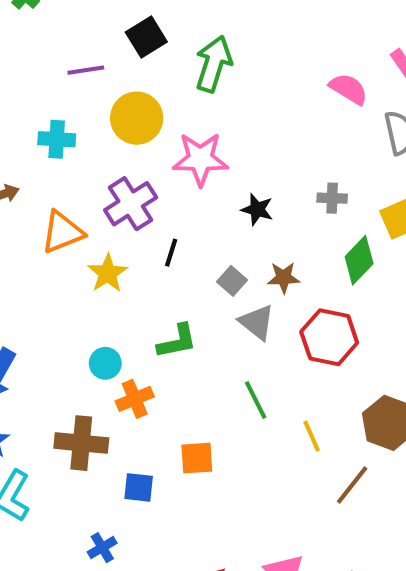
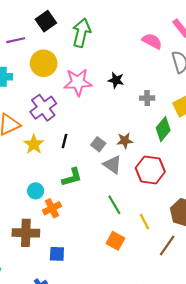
black star: (257, 209) -> (116, 80), moved
black line: (171, 253) -> (65, 141), moved
orange square: (197, 458) -> (115, 241), moved, turned 36

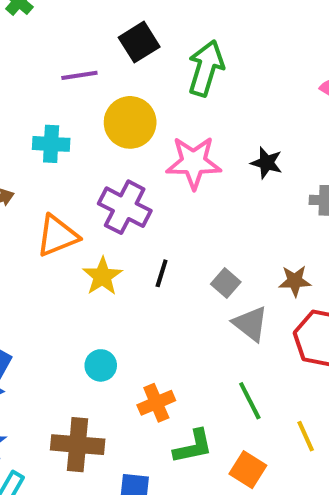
purple cross: (43, 108) -> (125, 207), turned -30
brown star: (125, 141) -> (295, 281), moved
green L-shape: (72, 177) -> (193, 447), moved
orange cross: (52, 208) -> (156, 403), moved

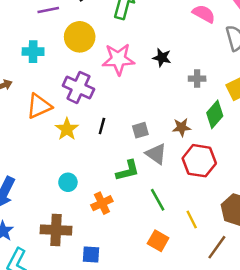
gray square: (226, 283) -> (140, 130), turned 35
green L-shape: (193, 447) -> (128, 171), moved

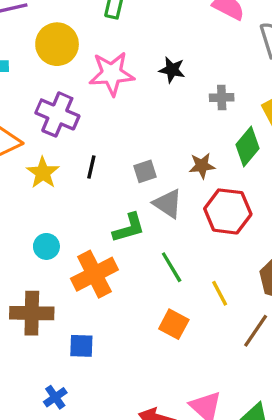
orange cross: (102, 203) -> (94, 274), size x1.5

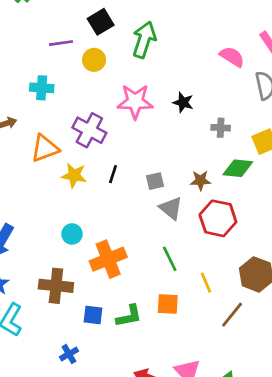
yellow circle: (57, 44) -> (94, 60), moved, size x0.7
green diamond: (247, 147) -> (238, 168), turned 52
yellow star: (43, 173) -> (74, 175), turned -30
green L-shape: (129, 228) -> (129, 316), moved
orange square: (174, 324) -> (168, 304), turned -30

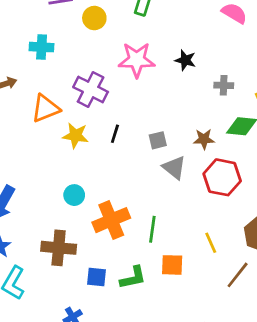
green line: (170, 259) -> (152, 229), moved, turned 35

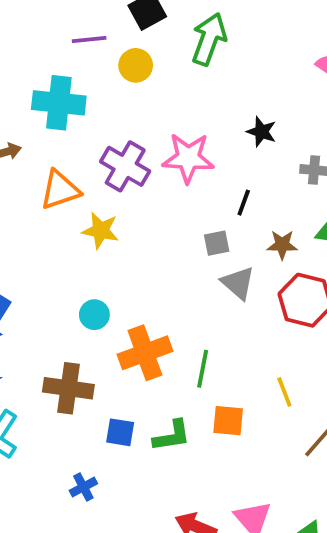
cyan cross: (42, 47) -> (59, 103), size x1.5
pink star: (137, 60) -> (188, 158), moved
black line: (115, 134) -> (244, 203), moved

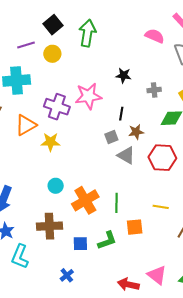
brown star: (282, 245) -> (136, 132), moved
yellow line: (284, 392) -> (161, 207), turned -49

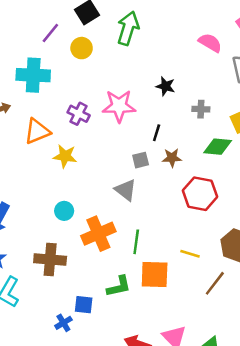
purple line: (26, 45) -> (50, 33), turned -42
purple cross: (57, 107) -> (79, 114), size x0.7
gray triangle: (126, 155) -> (126, 190), moved
orange square: (135, 227) -> (155, 274), size x1.4
blue square: (80, 244) -> (84, 305), moved

